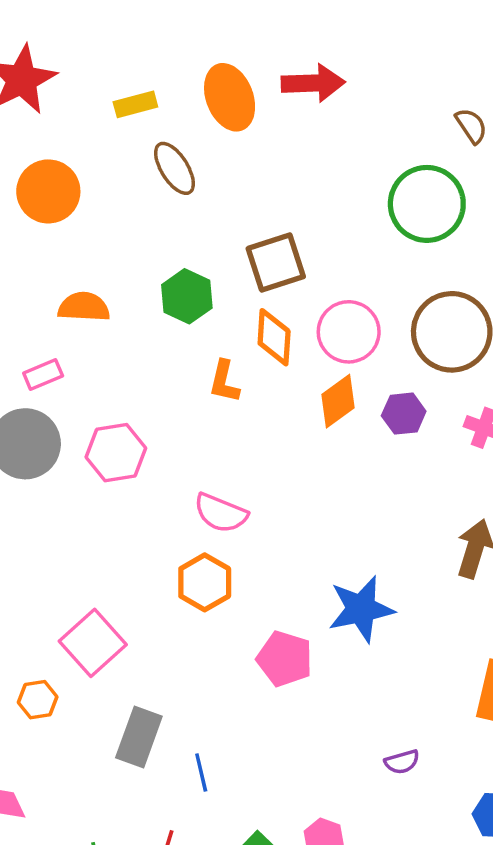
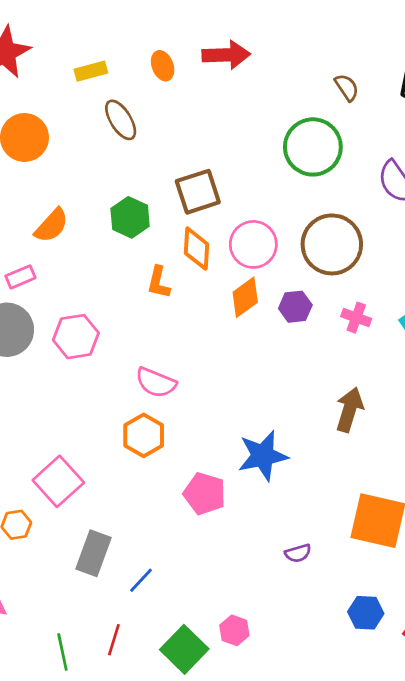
orange ellipse: (230, 97) -> (163, 66), size x0.6
orange semicircle: (84, 307) -> (52, 225), turned 129
purple semicircle: (402, 762) -> (298, 553), moved
blue line: (201, 773) -> (141, 580), turned 56

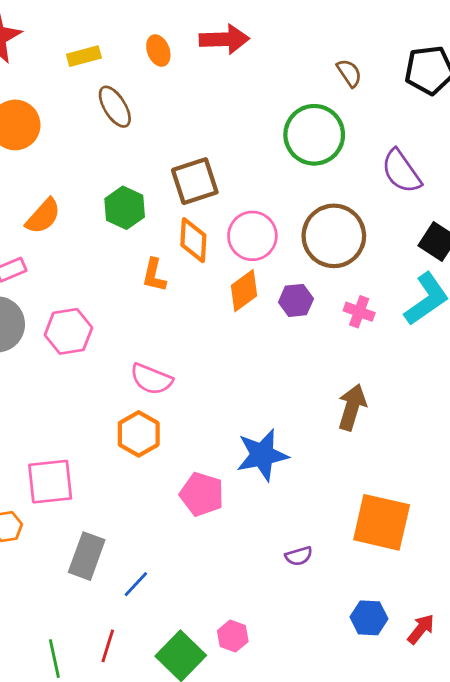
pink square: (58, 481) -> (50, 482), turned 36

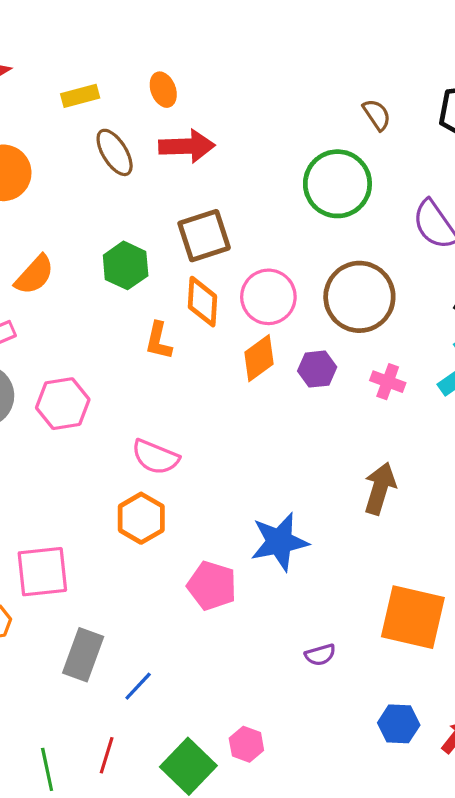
red arrow: (224, 39) -> (187, 146), moved

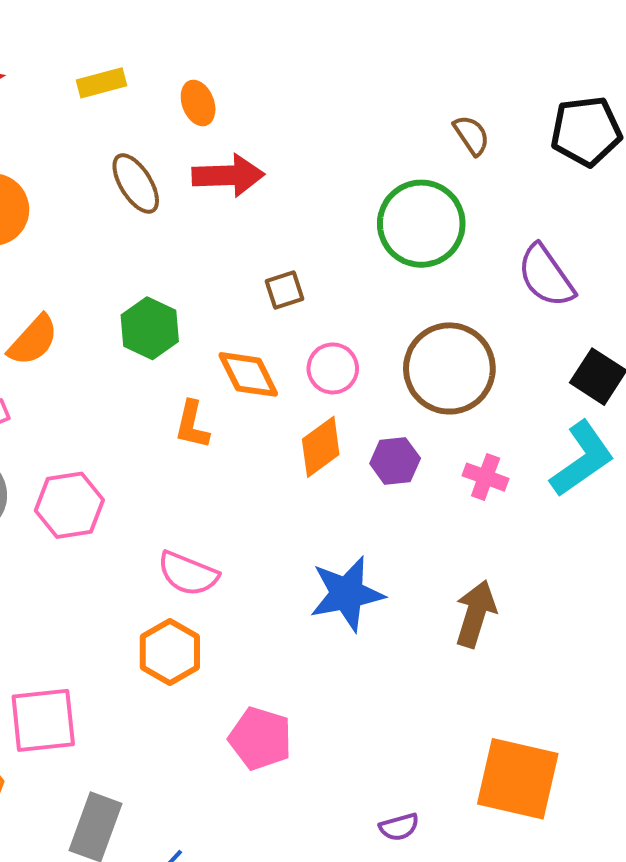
yellow rectangle: (80, 96) -> (102, 83), moved
brown square: (204, 236) -> (285, 290), moved, size x0.6
pink circle: (268, 297) -> (333, 368), size x0.7
orange diamond: (202, 302) -> (248, 374), turned -30
blue star: (279, 542) -> (347, 594), moved

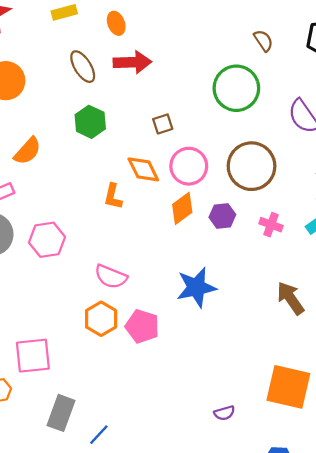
green hexagon: (150, 328) -> (90, 122), moved
pink circle: (333, 368) -> (189, 166), size x1.4
brown arrow: (476, 614) -> (290, 298), moved, turned -52
pink pentagon: (260, 738) -> (142, 326), moved

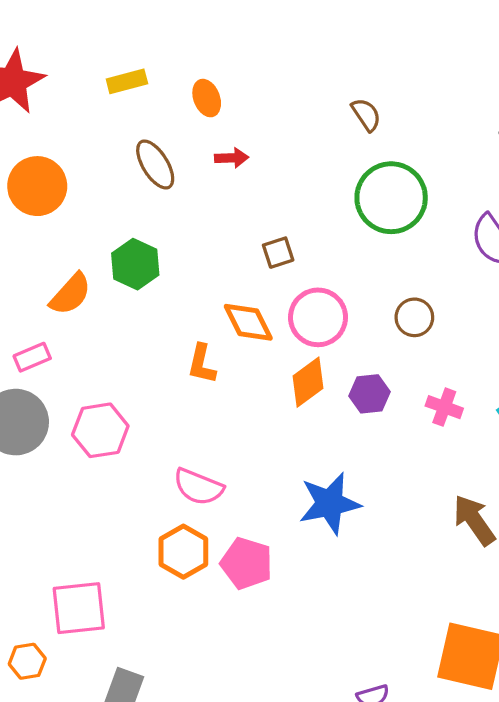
brown semicircle: (263, 41) -> (366, 115), moved
red arrow: (132, 62) -> (232, 158), size x0.6
green hexagon: (90, 122) -> (135, 264), moved
brown circle: (252, 166) -> (414, 317), size x0.5

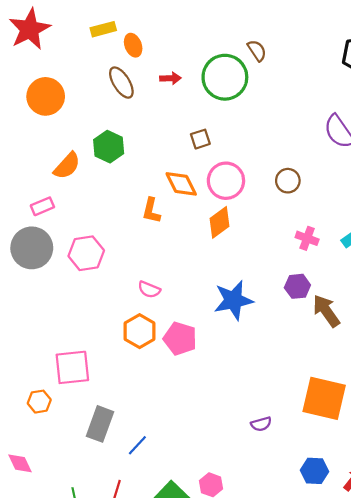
orange ellipse: (207, 98) -> (133, 45), moved
green circle: (391, 198) -> (225, 77), moved
purple hexagon: (370, 394) -> (297, 286), moved
pink semicircle: (198, 487) -> (149, 290), size x0.7

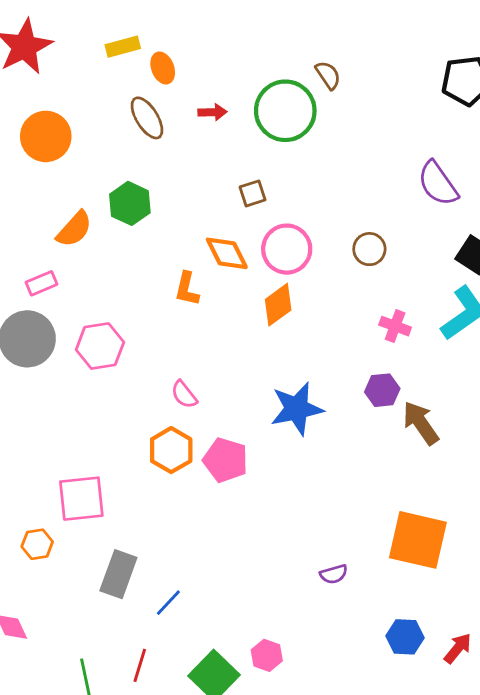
pink semicircle: (149, 290) -> (184, 394), turned 30

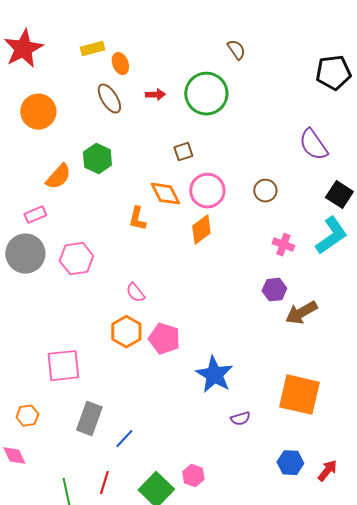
brown semicircle: (328, 75) -> (236, 50), moved
blue star: (297, 409) -> (214, 375), moved, turned -30
brown arrow: (421, 423) -> (301, 313), turned -84
orange hexagon: (37, 544) -> (27, 416), moved

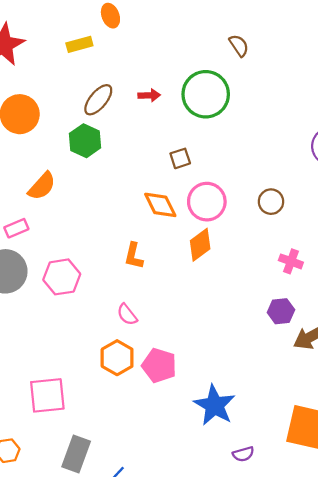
orange ellipse: (120, 64) -> (110, 16), moved
brown ellipse: (109, 99) -> (98, 100), turned 72
green hexagon: (97, 159) -> (85, 141), moved
orange L-shape: (137, 219) -> (134, 256), moved

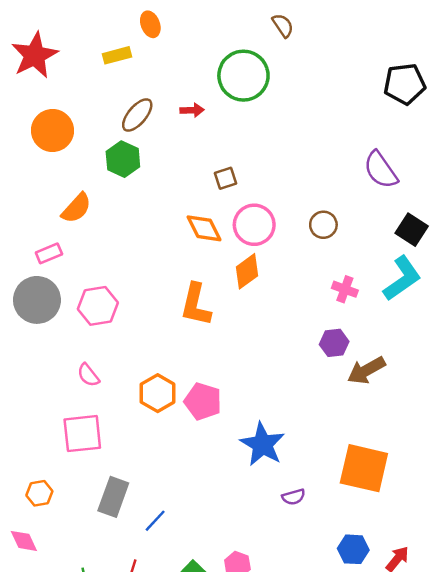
brown semicircle: (239, 46) -> (283, 25), moved
green circle: (206, 94) -> (243, 76), moved
orange L-shape: (134, 256) -> (196, 305), moved, size x1.5
pink semicircle: (127, 315) -> (88, 375), moved

